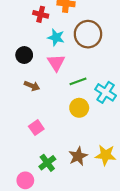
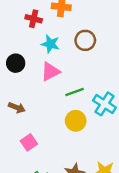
brown circle: (88, 34) -> (85, 40), size x0.7
pink triangle: (56, 63) -> (50, 72), turned 36
brown arrow: (32, 86) -> (17, 108), moved

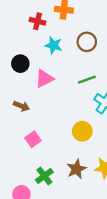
pink triangle: (50, 72) -> (44, 79), moved
green line: (74, 92) -> (87, 80), moved
yellow circle: (76, 121) -> (82, 131), moved

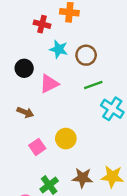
brown circle: (87, 42) -> (86, 55), moved
yellow circle: (82, 131) -> (66, 139), moved
brown star: (76, 169) -> (82, 178), turned 30

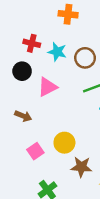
red cross: (42, 24) -> (32, 43), moved
brown star: (82, 178) -> (81, 167), moved

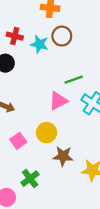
brown circle: (85, 58) -> (62, 36), moved
pink triangle: (47, 87) -> (58, 101), moved

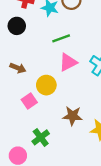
green line: (74, 80) -> (61, 38), moved
yellow circle: (47, 133) -> (46, 85), moved

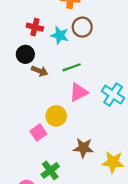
brown arrow: (18, 68) -> (40, 71), moved

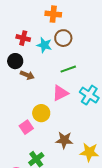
green line: (72, 67) -> (68, 69), moved

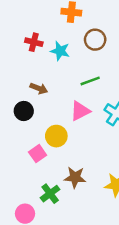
brown circle: (63, 38) -> (95, 40), moved
black circle: (15, 61) -> (24, 111), moved
brown star: (64, 140) -> (75, 177), moved

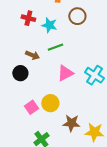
green line: (90, 81) -> (55, 47), moved
yellow circle: (56, 136) -> (50, 103), moved
brown star: (75, 177) -> (71, 123), moved

